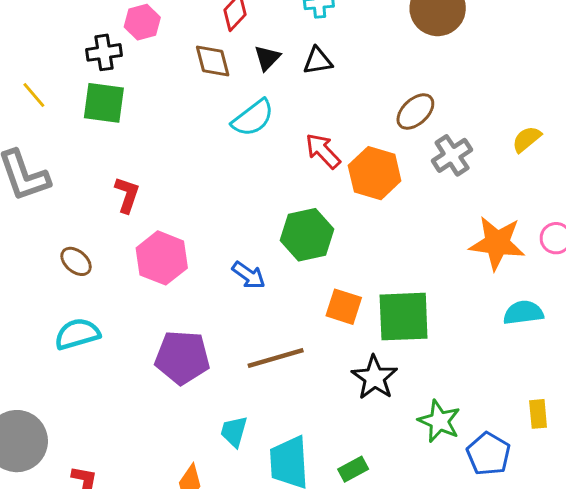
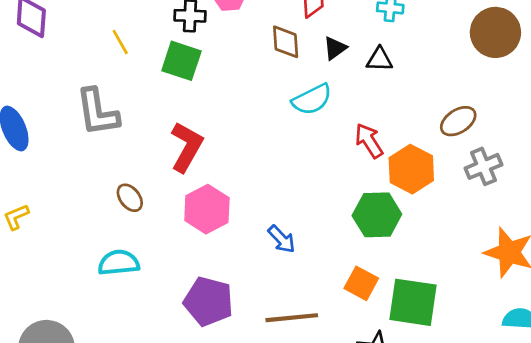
red L-shape: (127, 195) -> (187, 147), size x1.5
green hexagon: (307, 235) -> (377, 215), moved

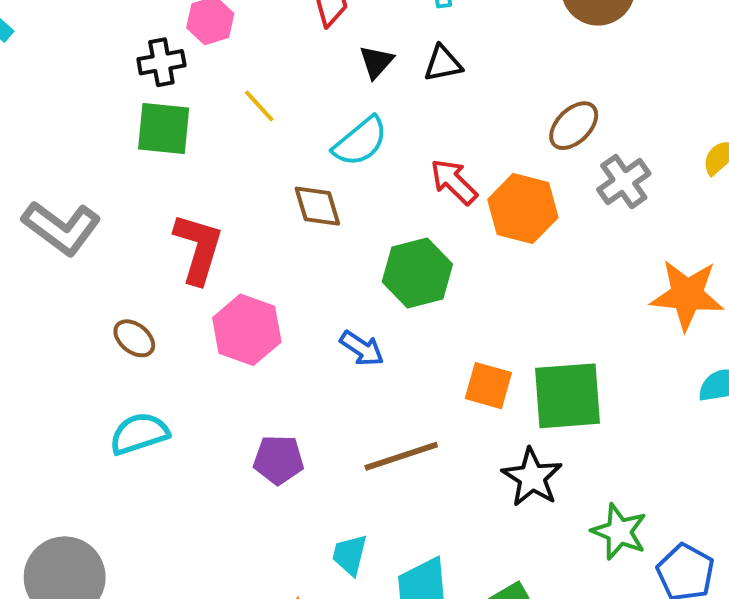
yellow line: (120, 42) -> (259, 106), moved
brown diamond: (286, 42) -> (317, 206), moved
gray L-shape: (98, 112) -> (62, 228), turned -32
green hexagon: (377, 215) -> (417, 273), moved
purple pentagon: (208, 301) -> (278, 460), size x0.7

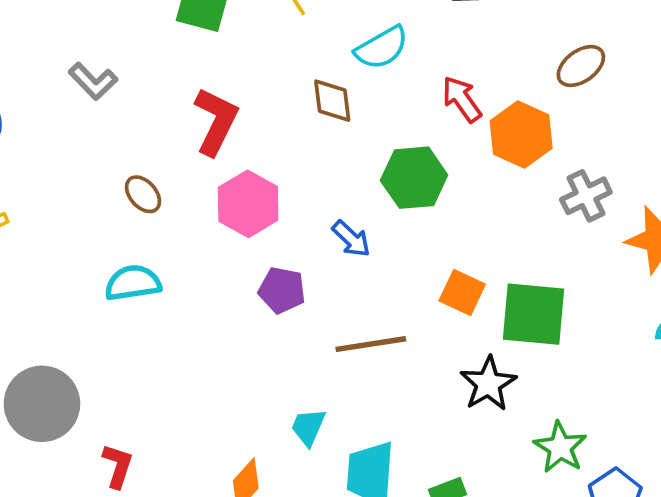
gray cross: (624, 182) -> (586, 196), moved
gray L-shape: (62, 228) -> (93, 81), size x0.7
purple pentagon: (278, 460) -> (282, 290), moved

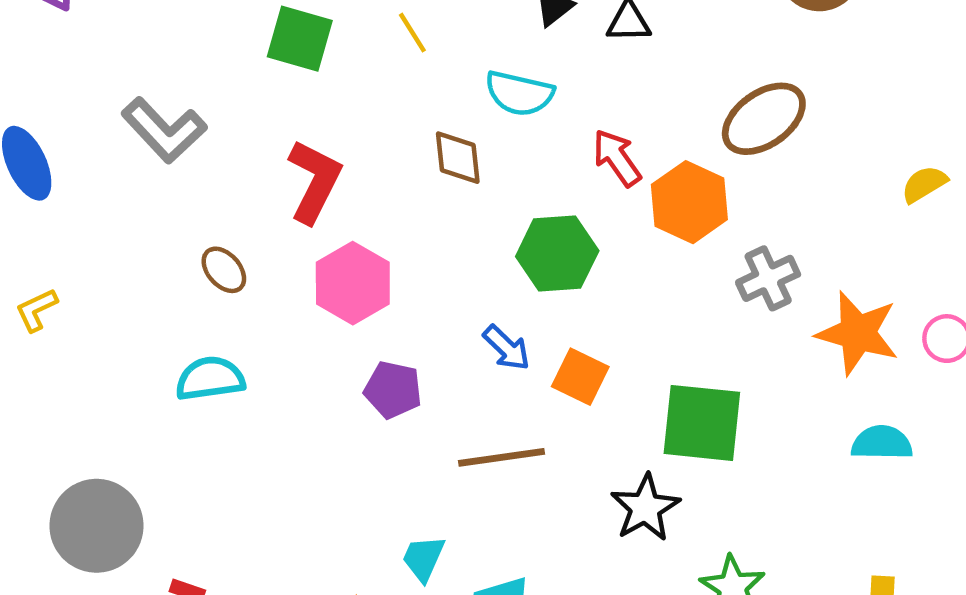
cyan semicircle: (382, 48) -> (519, 93), turned 42
brown ellipse: (581, 66) -> (764, 119), size x1.4
gray L-shape: (93, 81) -> (164, 130), size x1.4
blue arrow: (351, 239) -> (506, 348), moved
orange square: (462, 292) -> (580, 377), moved

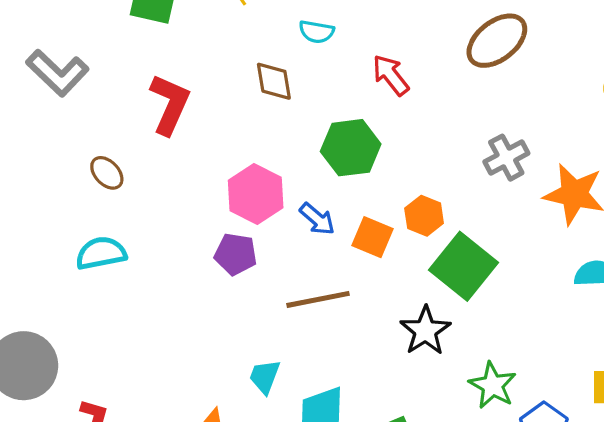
cyan semicircle: (519, 93) -> (317, 32), size x0.7
orange hexagon: (689, 202) -> (424, 216), moved, size x0.7
pink hexagon: (353, 283) -> (256, 194), moved
green square: (702, 423) -> (464, 266), turned 36

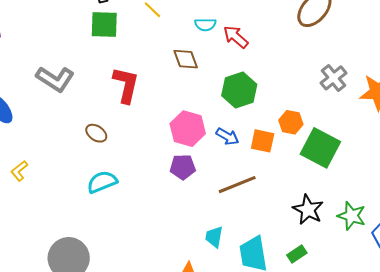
red arrow: (391, 75) -> (236, 37), moved
black star: (425, 331) -> (308, 210), moved

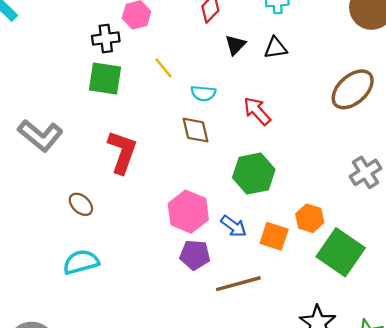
cyan semicircle: (205, 25) -> (203, 93), moved
purple pentagon: (183, 167) -> (195, 255), moved

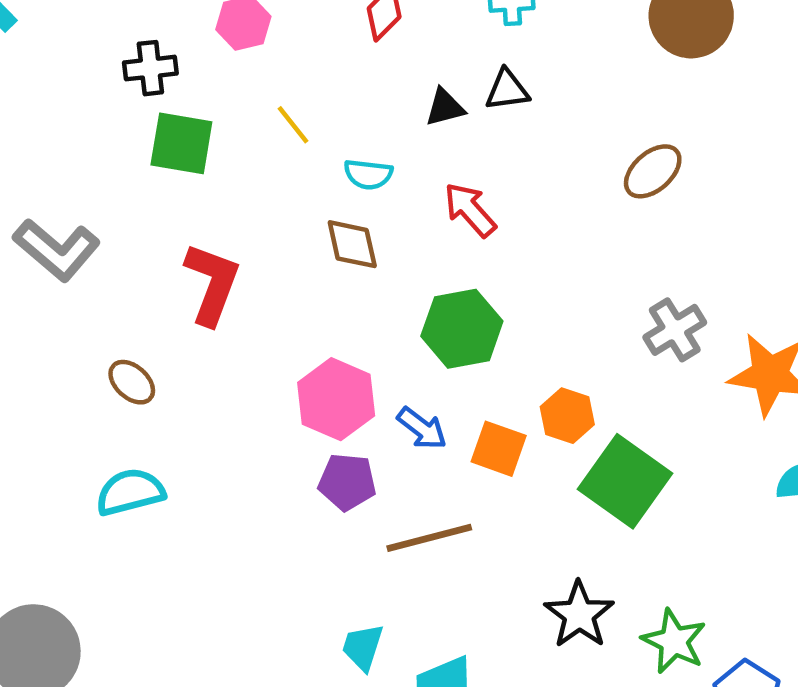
black cross: (106, 39) -> (150, 68), moved
black triangle: (235, 45) -> (445, 107), moved, turned 30
brown ellipse: (353, 89) -> (653, 171), size x0.7

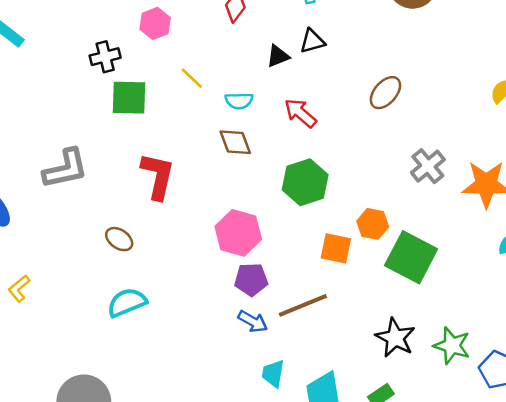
brown ellipse: (653, 171) -> (385, 93), moved
gray L-shape: (57, 250) -> (65, 169), turned -45
blue arrow: (422, 428) -> (253, 321), moved

